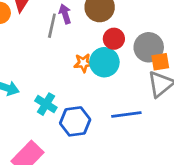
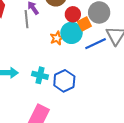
orange square: (160, 62) -> (84, 24), moved
blue line: (126, 115) -> (96, 44), moved

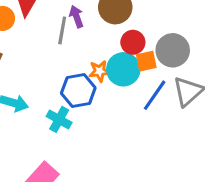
blue line: (96, 44) -> (155, 95), turned -45
blue hexagon: (64, 81) -> (78, 90), moved

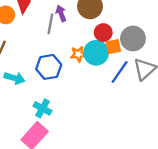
blue hexagon: (78, 90) -> (49, 67), moved
cyan cross: (59, 119) -> (42, 108), moved

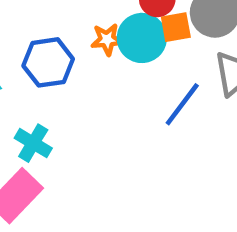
blue line: (120, 72) -> (182, 104), moved

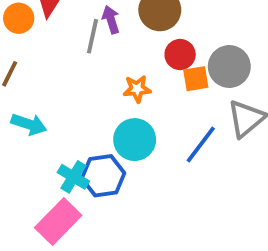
cyan circle: (142, 38) -> (135, 140), moved
blue hexagon: (48, 62) -> (103, 176), moved

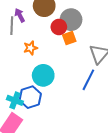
gray circle: (229, 66) -> (71, 20), moved
orange star: (137, 89) -> (30, 48), moved
blue line: (201, 145) -> (88, 80), moved

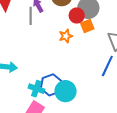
orange star: (30, 48) -> (66, 36), moved
cyan circle: (43, 75) -> (66, 91), moved

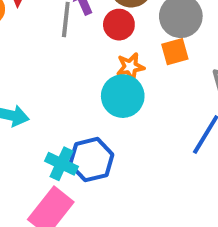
red circle: (77, 15) -> (119, 25), moved
cyan circle: (66, 91) -> (123, 96), moved

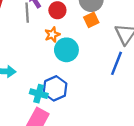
orange star: (130, 67) -> (52, 35), moved

